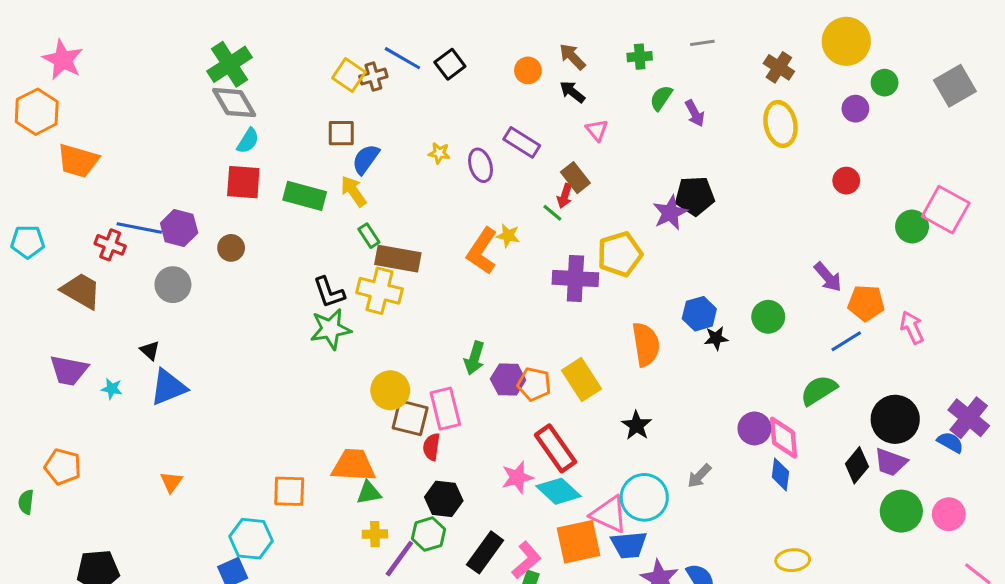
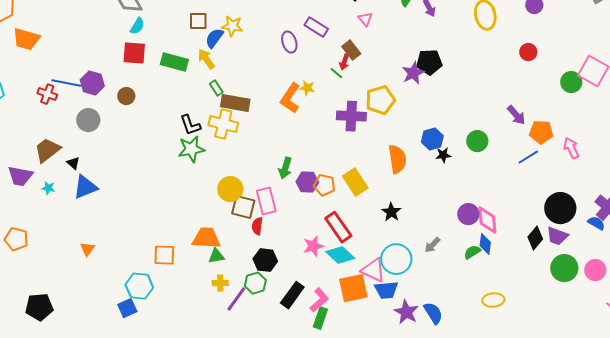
yellow star: (439, 153) -> (232, 26), moved, size x1.5
brown trapezoid: (81, 291) -> (47, 150), moved, turned -68
green semicircle: (819, 390) -> (472, 252), moved, size x0.7

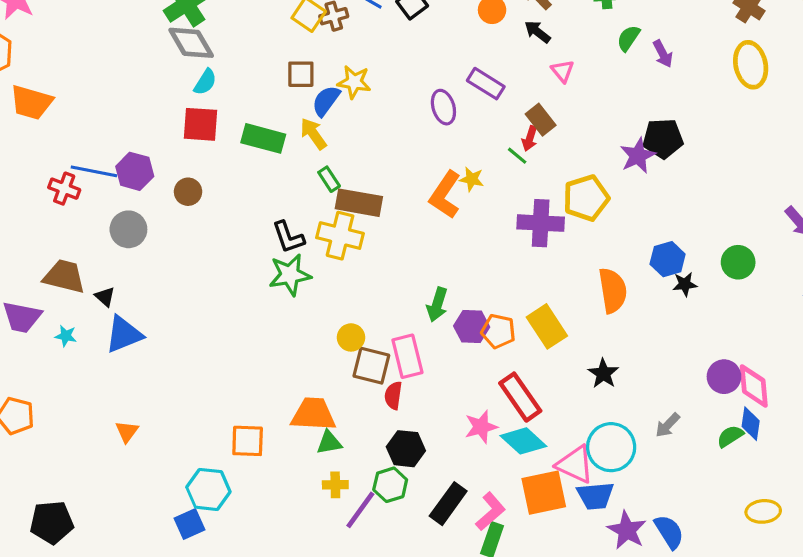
brown trapezoid: (47, 150) -> (64, 276), turned 52
yellow circle: (230, 189) -> (351, 337), size x0.7

